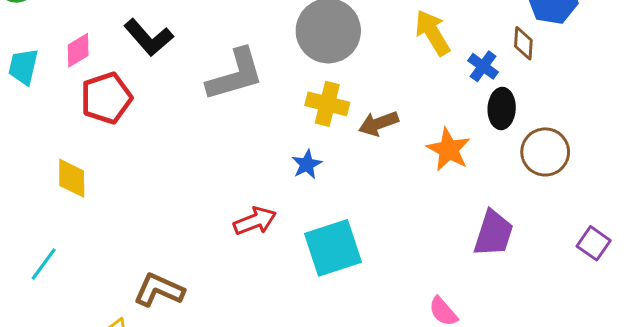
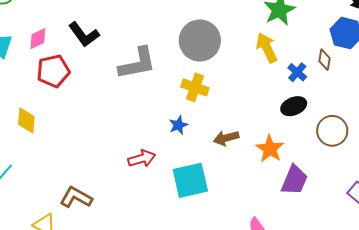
black ellipse: (502, 108) -> (294, 106), moved, turned 60
brown arrow: (378, 124) -> (226, 138), moved
orange star: (449, 150) -> (270, 149), moved

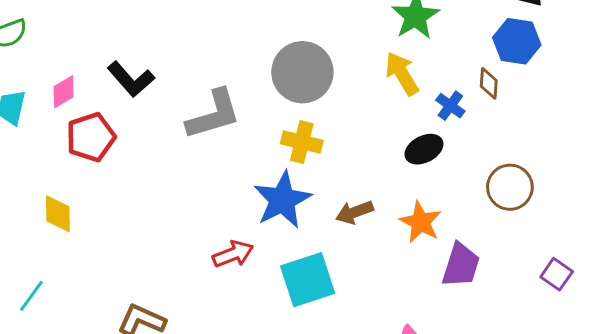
black ellipse: (294, 106) -> (424, 149), moved
blue star: (178, 125) -> (282, 200), size x2.0

